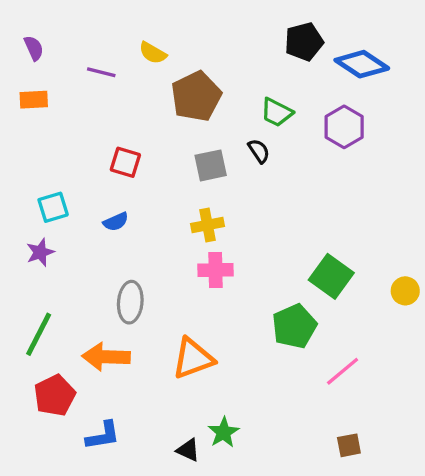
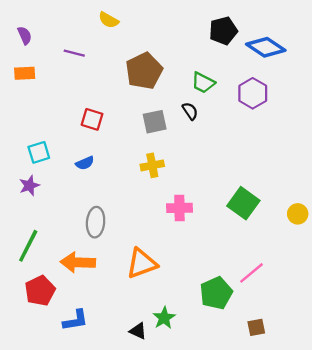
yellow semicircle: (153, 53) -> (109, 20), moved
pink cross: (215, 270) -> (179, 208), moved
green pentagon: (294, 326) -> (216, 293), moved

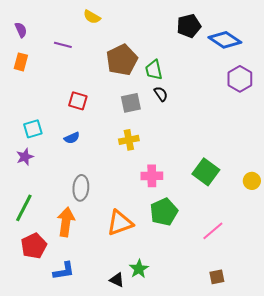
orange rectangle: (25, 73) -> (21, 62), turned -72
green trapezoid: (203, 83) -> (154, 70), moved, turned 50
purple hexagon: (253, 93) -> (240, 79), moved
orange arrow: (78, 262) -> (66, 222), turned 96
green pentagon: (216, 293) -> (164, 212), moved

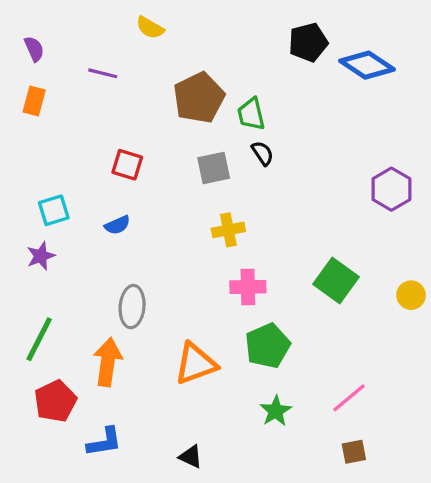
purple hexagon: (240, 79) -> (391, 189), moved
yellow cross: (129, 140) -> (228, 230), moved
pink line: (213, 231) -> (349, 398), moved
green star: (139, 269) -> (276, 411), moved

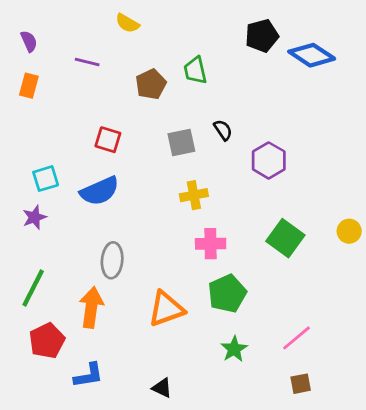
brown pentagon: (199, 98) -> (151, 84), moved, size x0.7
green trapezoid: (251, 114) -> (195, 70), moved
purple hexagon: (391, 189) -> (269, 160), moved
blue semicircle: (117, 225) -> (100, 191), size x1.8
yellow circle: (411, 295) -> (349, 231), moved

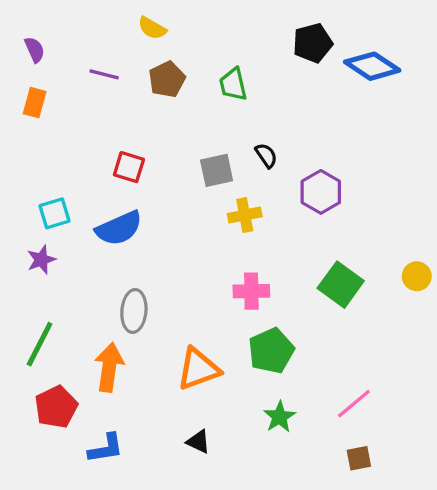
brown pentagon: (151, 84) -> (167, 79), moved
yellow cross: (194, 195) -> (245, 215), moved
black triangle: (162, 388) -> (198, 442), moved

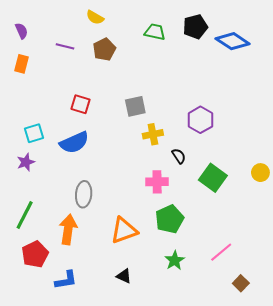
green trapezoid: (233, 84) -> (155, 32), moved, turned 115
black semicircle: (266, 155) -> (179, 156), moved
brown square: (359, 458) -> (241, 283), moved, turned -35

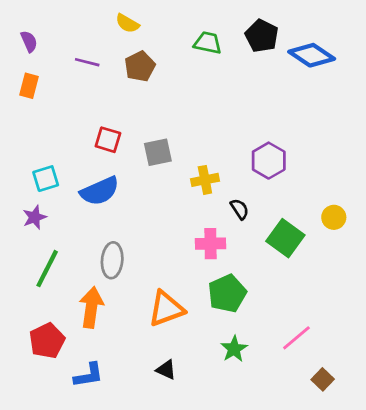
black pentagon: (195, 27) -> (262, 36), turned -30
gray square: (135, 106) -> (158, 152), moved
yellow circle: (260, 173) -> (334, 217), moved
green line: (25, 215) -> (47, 269), moved

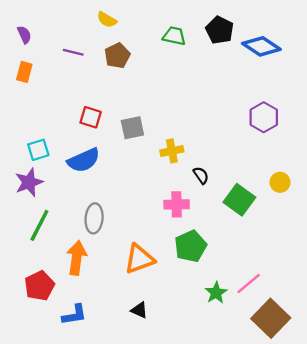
purple hexagon: (269, 161) -> (264, 117), moved
purple star: (35, 217) -> (29, 182), size x1.4
green star: (234, 349) -> (216, 293), moved
brown square: (323, 379) -> (271, 318), size x2.0

